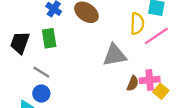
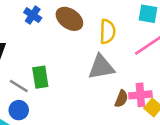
yellow semicircle: (137, 24) -> (107, 32), moved
green rectangle: (49, 38) -> (40, 77), moved

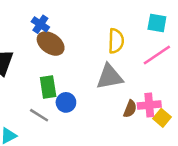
brown ellipse: (69, 19) -> (51, 44), moved
gray line: (19, 86) -> (39, 115), moved
blue circle: (19, 110) -> (66, 102), moved

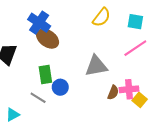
blue cross: (40, 24) -> (39, 23), size x1.5
yellow semicircle: (116, 41) -> (102, 17), moved, turned 36

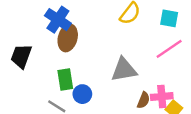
brown ellipse: (48, 39) -> (68, 38), turned 70

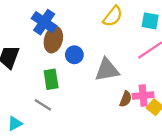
blue circle: (82, 94) -> (74, 55), moved

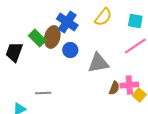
blue cross: (44, 22) -> (67, 22), moved
green rectangle: (51, 79) -> (37, 38), moved, turned -36
gray line: (43, 105) -> (43, 93), turned -35

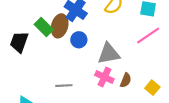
pink cross: (129, 85) -> (104, 77), moved, turned 30
gray line: (43, 93) -> (64, 86), moved

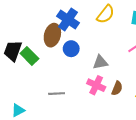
green rectangle: (44, 27) -> (29, 56), moved
gray triangle: (109, 54) -> (100, 62), size x0.7

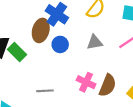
gray triangle: (100, 62) -> (95, 42), moved
brown semicircle: (117, 88) -> (108, 85), size x1.5

